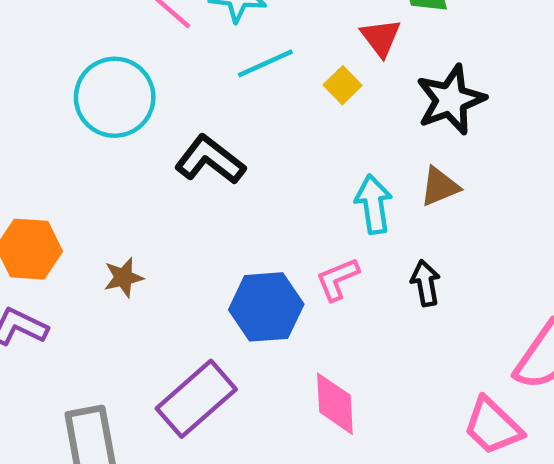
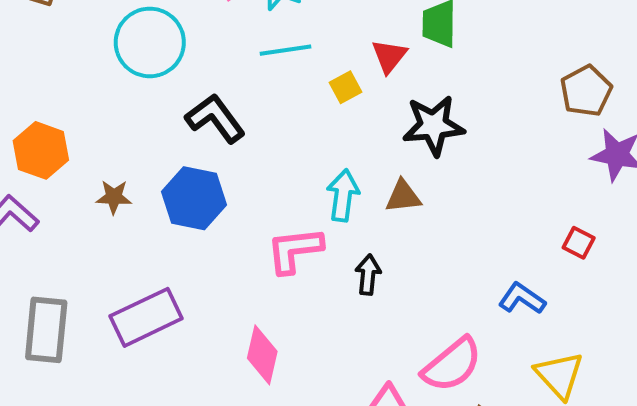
pink L-shape: (338, 279) -> (294, 250), size x1.4
blue hexagon: (266, 307) -> (194, 198), moved

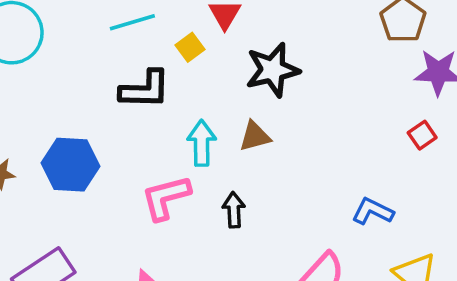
black L-shape: (215, 118) -> (145, 89), moved, turned 136
red square: (579, 243) -> (422, 135), moved, turned 36

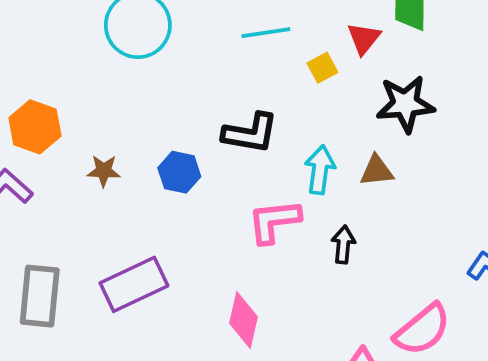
black L-shape: (145, 89) -> (250, 133), moved
blue hexagon: (70, 165) -> (179, 172), size x0.7

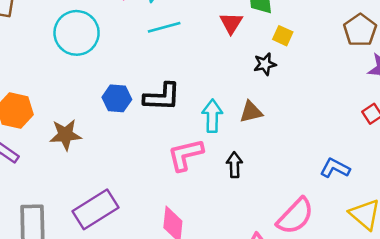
yellow square: (322, 68) -> (283, 36), moved, turned -30
black star: (405, 104) -> (265, 64), size x0.6
brown star: (104, 171) -> (65, 135), size x1.4
blue hexagon: (179, 172) -> (117, 98), moved

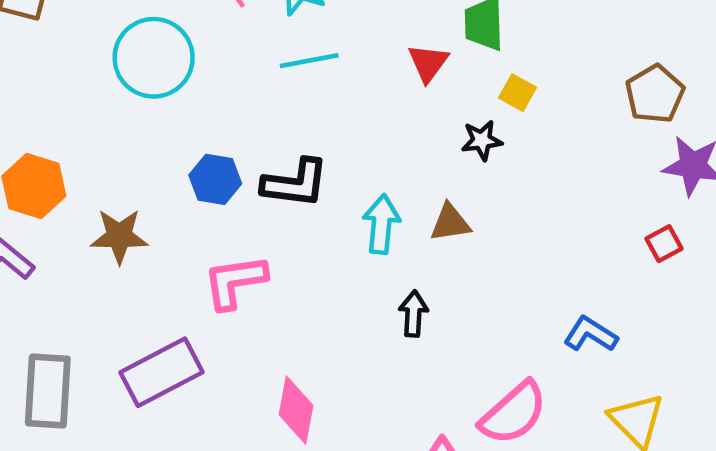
pink L-shape: (185, 155) -> (235, 282), moved

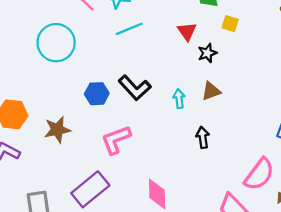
red triangle: (428, 63) -> (187, 31), moved
black star: (482, 140) -> (207, 53), moved
black L-shape: (295, 183) -> (135, 88), turned 52
cyan arrow: (381, 224) -> (179, 99), size x0.7

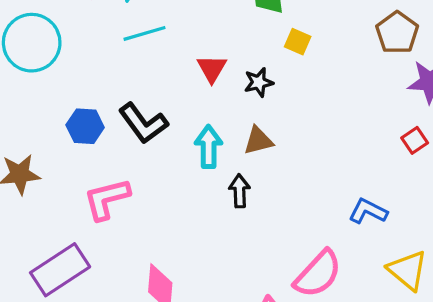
red triangle: (187, 31) -> (212, 68), moved
cyan arrow: (179, 99) -> (209, 147), size x1.4
black arrow: (203, 137) -> (240, 191), moved

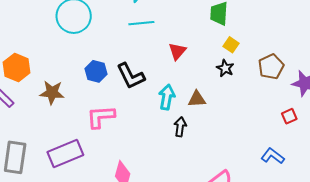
brown pentagon: (397, 33) -> (271, 67), moved
black star: (259, 82) -> (225, 68), moved, turned 30
blue L-shape: (368, 211) -> (273, 156), moved

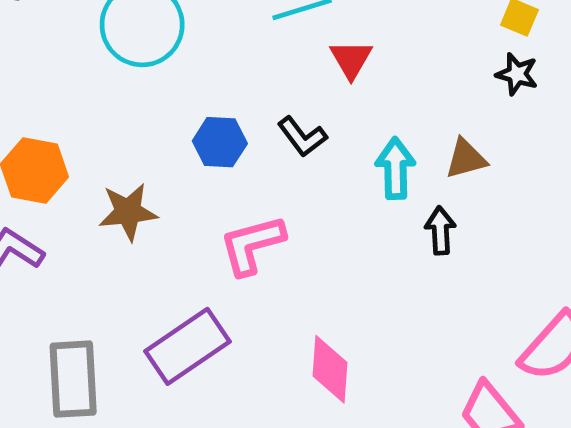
red triangle: (177, 51) -> (351, 59), moved
black L-shape: (131, 76) -> (302, 137), size x0.7

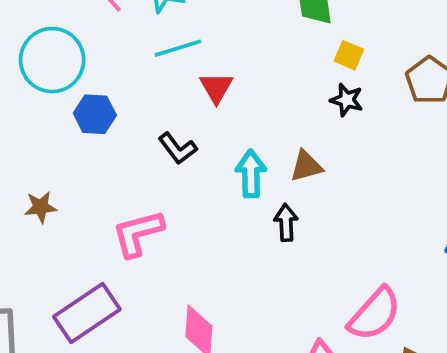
blue hexagon: (220, 142) -> (95, 114), moved
brown star: (128, 212) -> (41, 207), size x0.7

